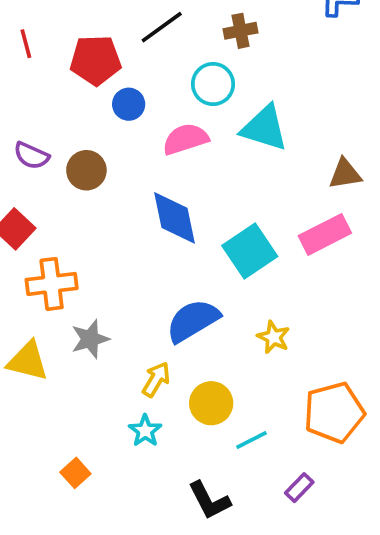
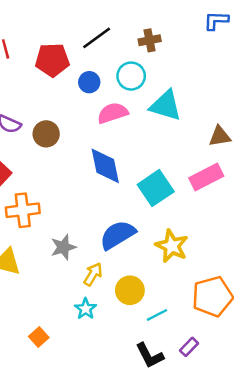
blue circle: (129, 104) -> (89, 82), moved
yellow star: (274, 337) -> (172, 246), size x1.5
gray star: (90, 339) -> (63, 247), moved
black L-shape: (209, 500) -> (150, 356), moved

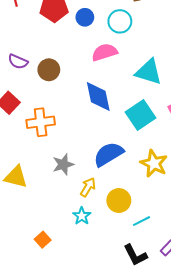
blue circle: (89, 82) -> (85, 17), moved
cyan triangle: (166, 106) -> (149, 72), moved
orange cross: (23, 210) -> (41, 122), moved

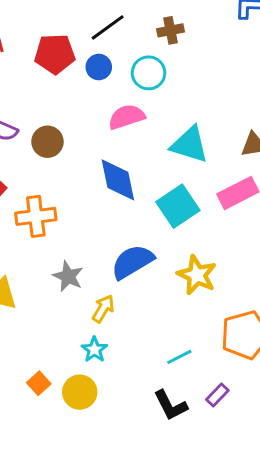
gray star: (63, 164) -> (68, 276), turned -30
yellow circle: (119, 201) -> (80, 392), moved

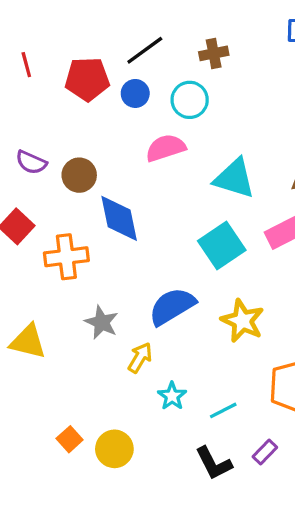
blue diamond: (118, 180) -> (119, 218), moved
cyan star: (94, 350) -> (172, 396), moved

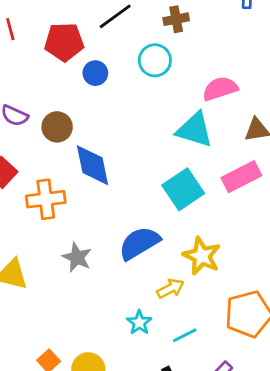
blue circle: (135, 93) -> (95, 73), moved
pink semicircle: (166, 148) -> (220, 89), moved
yellow arrow: (140, 358) -> (170, 289), moved, turned 32

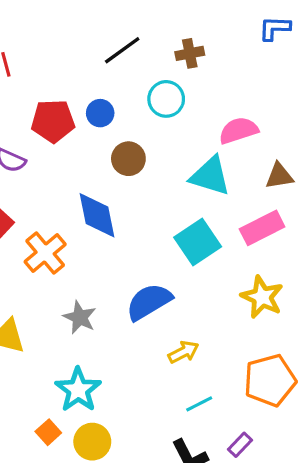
red pentagon: (64, 42) -> (53, 121), moved
brown circle: (57, 127) -> (128, 159), moved
orange cross: (46, 199) -> (45, 253), turned -33
yellow star: (202, 256) -> (262, 297), moved
cyan star: (139, 323) -> (78, 390), moved, size x1.6

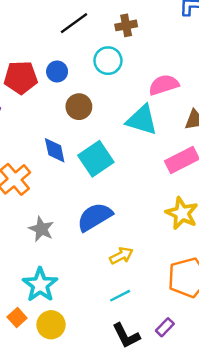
blue diamond: (97, 215) -> (55, 150), size x0.7
cyan square: (198, 242) -> (96, 159), moved
cyan line: (199, 404) -> (120, 296), moved

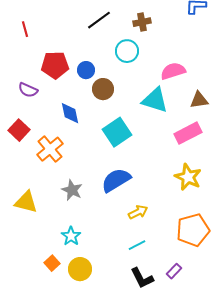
blue circle: (57, 72) -> (86, 70), moved
blue diamond: (55, 150) -> (70, 113), moved
cyan star: (40, 285) -> (71, 236), size x0.7

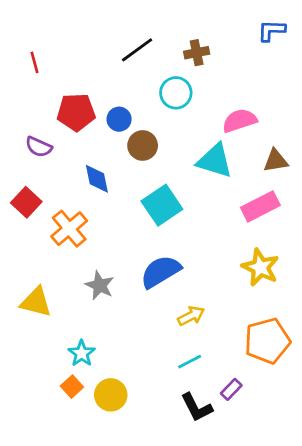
cyan star: (71, 236) -> (82, 353), moved
purple rectangle: (174, 271) -> (231, 389), moved

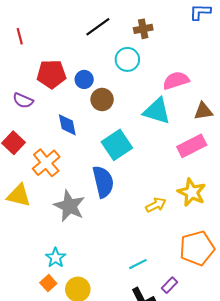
blue semicircle: (161, 272) -> (103, 182), moved, turned 108
gray star: (100, 285) -> (69, 206), size x1.4
yellow triangle: (36, 302) -> (19, 195), moved
yellow arrow: (191, 316) -> (156, 205), moved

